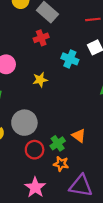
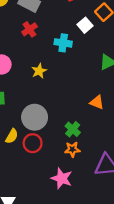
orange triangle: (79, 136) -> (97, 102), moved
red circle: (35, 150) -> (33, 143), moved
orange star: (61, 164) -> (72, 149), moved

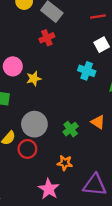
cyan cross: (63, 43) -> (87, 71), moved
yellow star: (39, 71) -> (34, 79), moved
green cross: (73, 129) -> (71, 129), moved

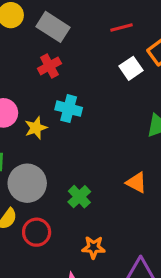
cyan cross: (87, 71) -> (69, 109), moved
gray circle: (34, 124) -> (27, 183), moved
green cross: (71, 129) -> (79, 197), moved

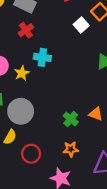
orange triangle: (136, 183) -> (96, 114), moved
green cross: (79, 197) -> (71, 119), moved
red circle: (37, 232) -> (31, 154), moved

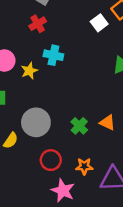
gray circle: (21, 111) -> (36, 122), moved
orange star: (71, 149) -> (84, 166), moved
red circle: (31, 154) -> (51, 160), moved

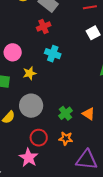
yellow star: (29, 71) -> (29, 73), moved
orange star: (84, 166) -> (66, 138), moved
pink star: (63, 191) -> (29, 158), moved

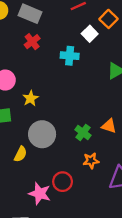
cyan cross: (53, 54) -> (70, 56), moved
red circle: (39, 138) -> (63, 182), moved
pink star: (29, 158) -> (40, 193), moved

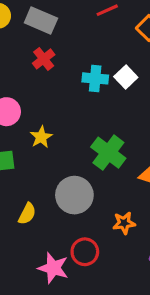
white square: (90, 34) -> (126, 77), moved
green cross: (83, 132) -> (108, 153), moved, size x1.5
gray circle: (42, 134) -> (74, 195), moved

